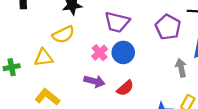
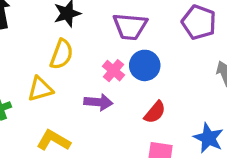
yellow semicircle: (63, 35) -> (62, 54), turned -35
purple arrow: (94, 81) -> (98, 102), moved

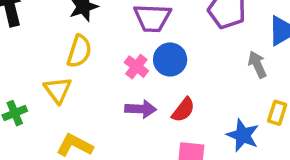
yellow triangle: (40, 89) -> (58, 90), turned -48
purple arrow: (98, 102) -> (141, 109), moved

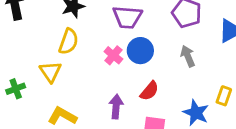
gray arrow: (257, 65) -> (188, 56), moved
purple arrow: (141, 109) -> (116, 107), moved, turned -90

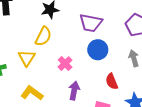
pink cross: (113, 55) -> (65, 64), moved
red semicircle: (149, 91) -> (112, 81), moved, turned 112

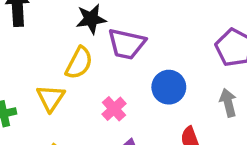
purple trapezoid: (91, 23) -> (127, 44), moved

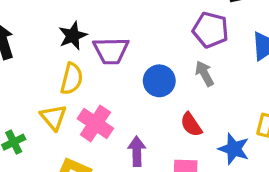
gray arrow: (228, 103) -> (204, 73), moved
pink cross: (114, 109) -> (95, 124), moved, size x1.5

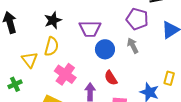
purple trapezoid: (111, 51) -> (90, 29), moved
yellow triangle: (53, 117) -> (30, 60), moved
red semicircle: (191, 125) -> (111, 78), moved

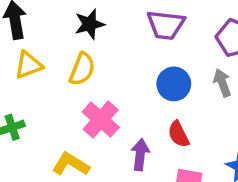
purple trapezoid: (90, 29) -> (166, 25), moved
yellow triangle: (30, 60) -> (28, 65), moved, turned 42

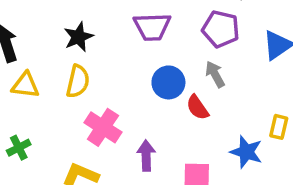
yellow triangle: (28, 65) -> (25, 85), turned 36
red semicircle: (178, 134) -> (197, 107), moved

